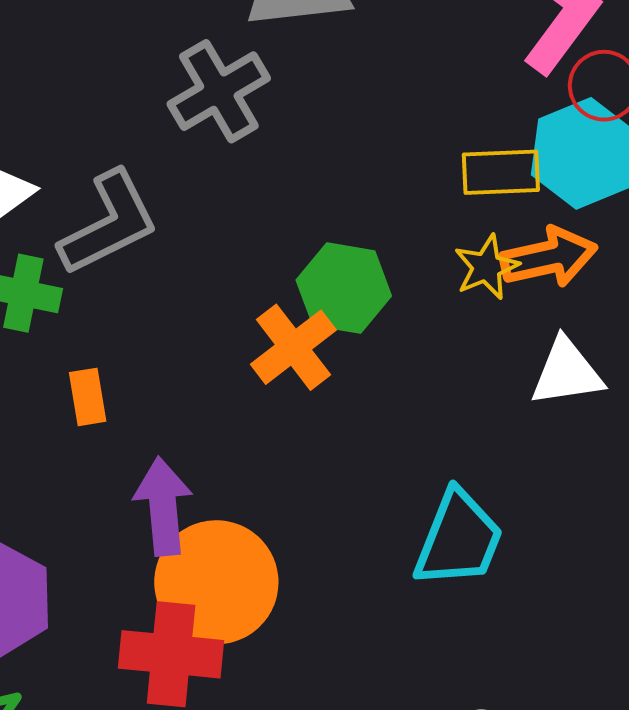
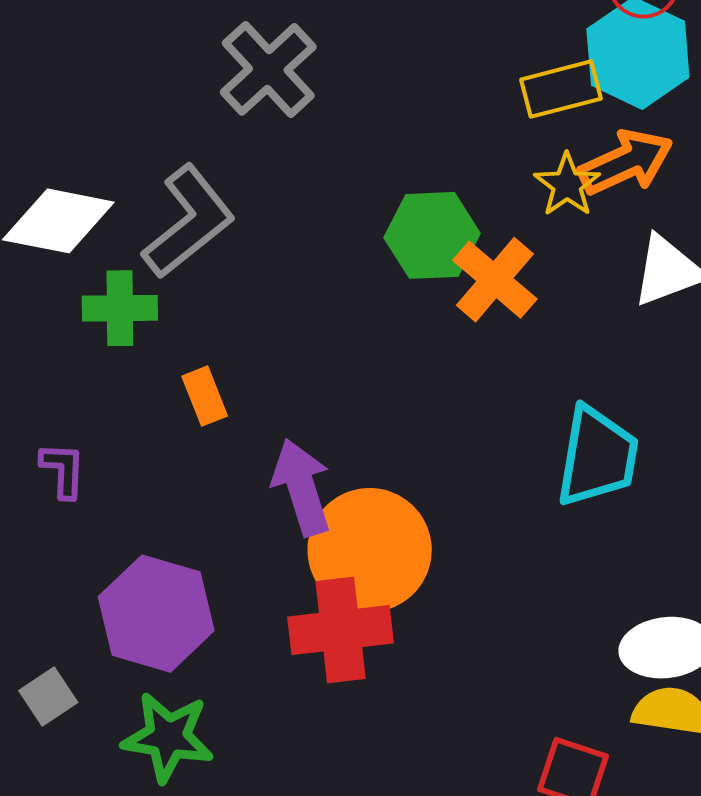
orange cross: (293, 347) -> (495, 280), moved

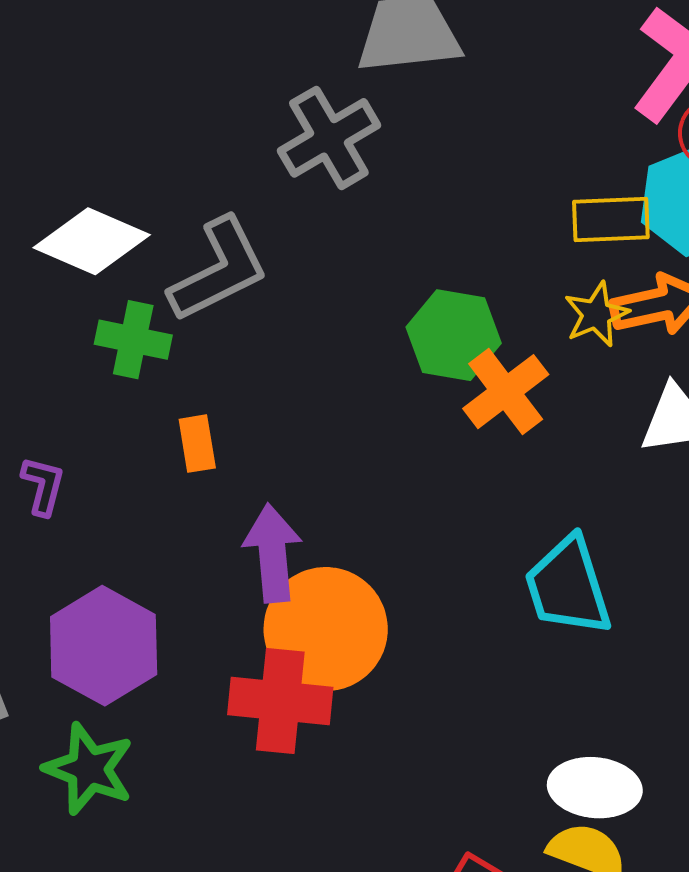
cyan trapezoid: (597, 457) -> (568, 586), turned 141

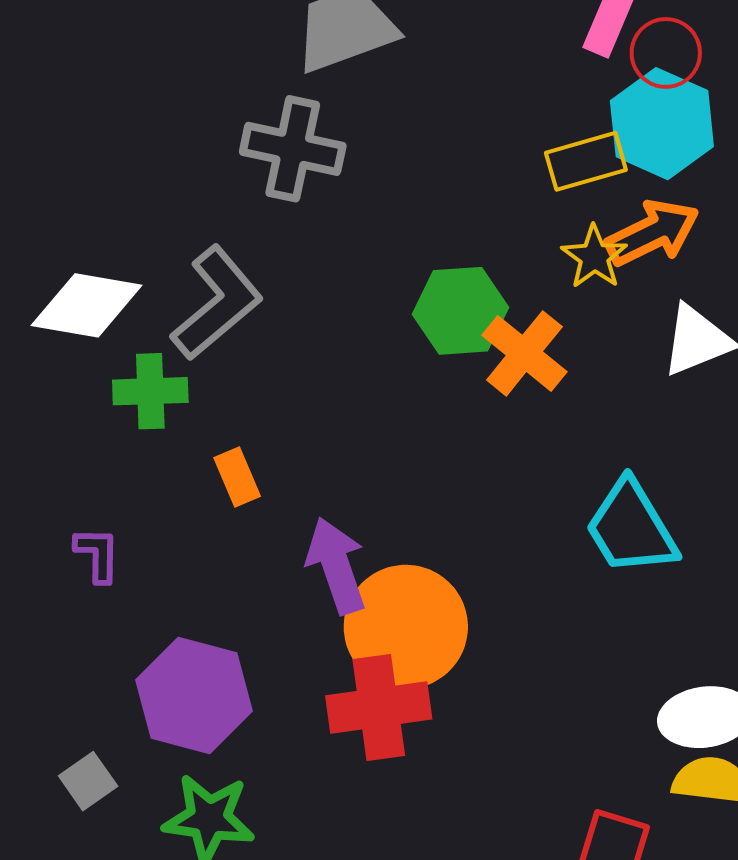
gray cross: (329, 138) -> (293, 149), turned -34

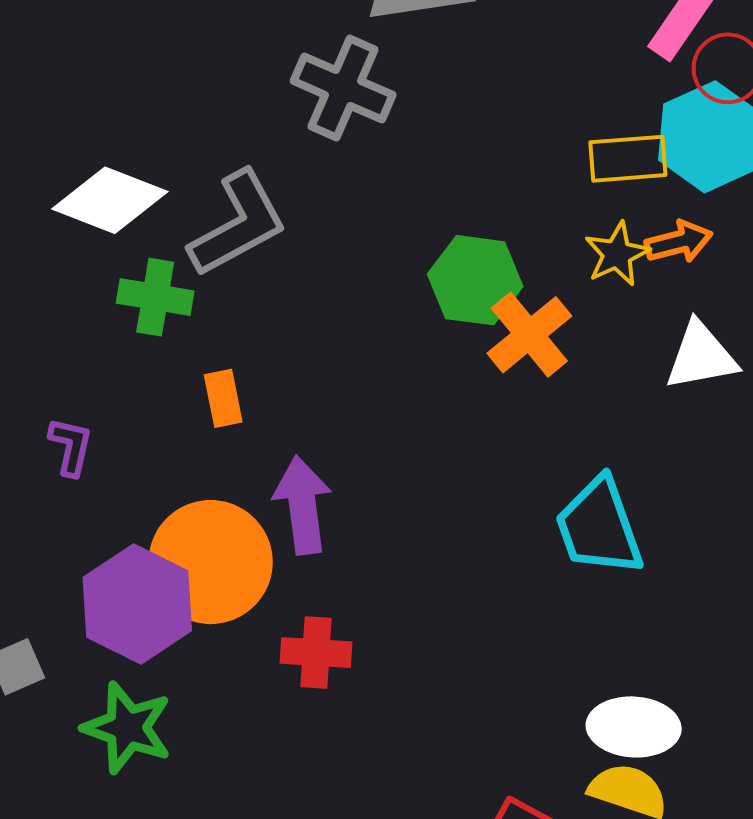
orange arrow: (652, 233) -> (679, 242), size x0.7
orange circle: (406, 627) -> (211, 562), moved
red cross: (379, 707) -> (316, 653), size x0.7

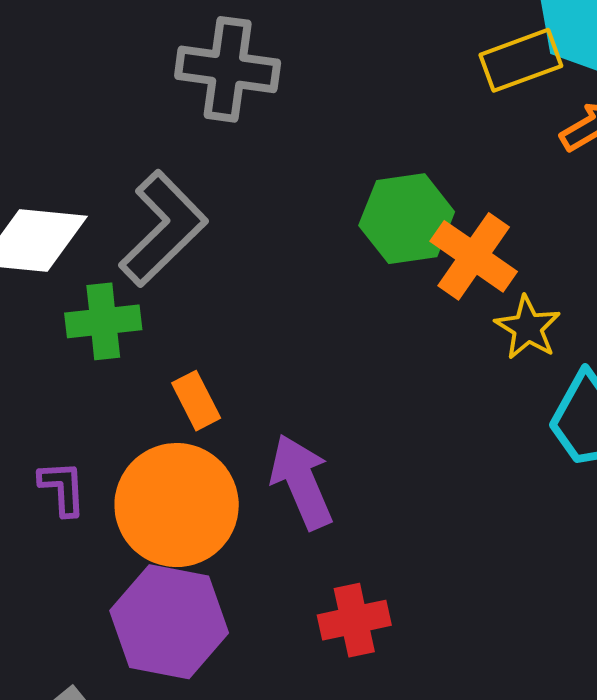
yellow star: (617, 254) -> (528, 328), moved
orange circle: (211, 562) -> (177, 505), moved

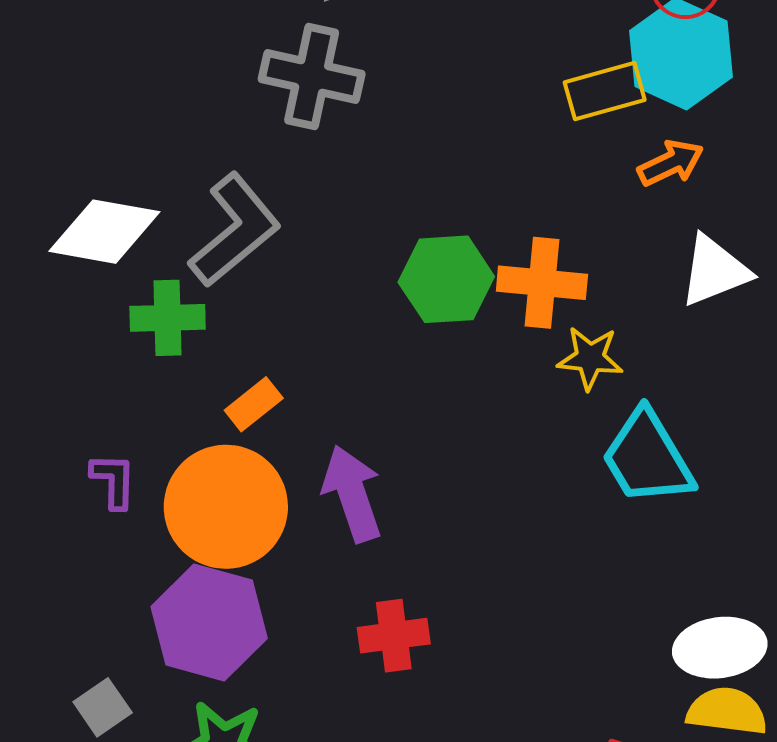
green hexagon: (407, 219) -> (446, 279), moved
orange cross: (474, 256) -> (542, 283), turned -34
yellow star: (528, 328) -> (590, 358), turned -30
orange rectangle: (196, 401) -> (254, 404), turned 74

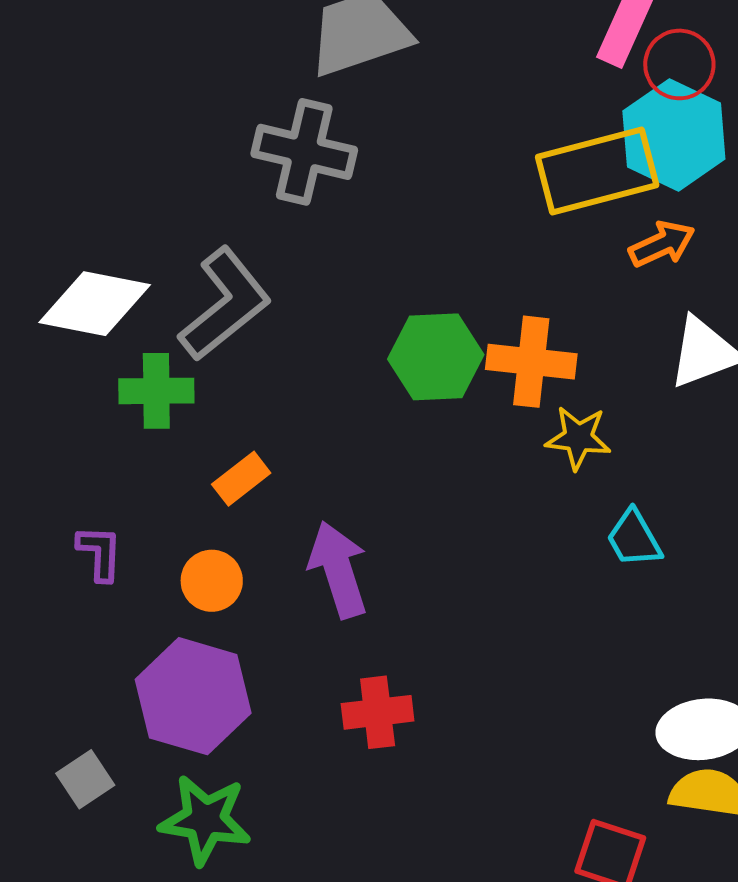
yellow rectangle: (605, 91) -> (597, 171), size x1.5
cyan trapezoid: (647, 458) -> (634, 538), size x0.6
orange circle: (226, 507) -> (212, 581), size x0.5

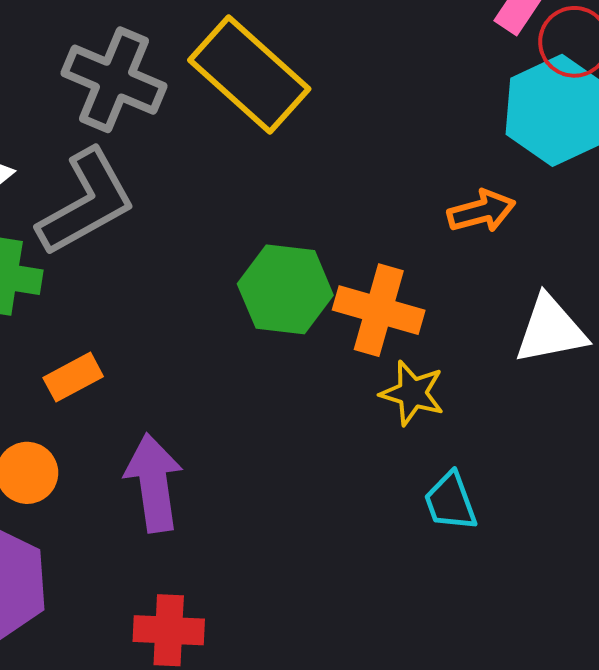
gray cross: (304, 152) -> (114, 80), moved
yellow rectangle: (597, 171) -> (249, 75), moved, turned 47
orange arrow: (662, 244) -> (481, 211), moved

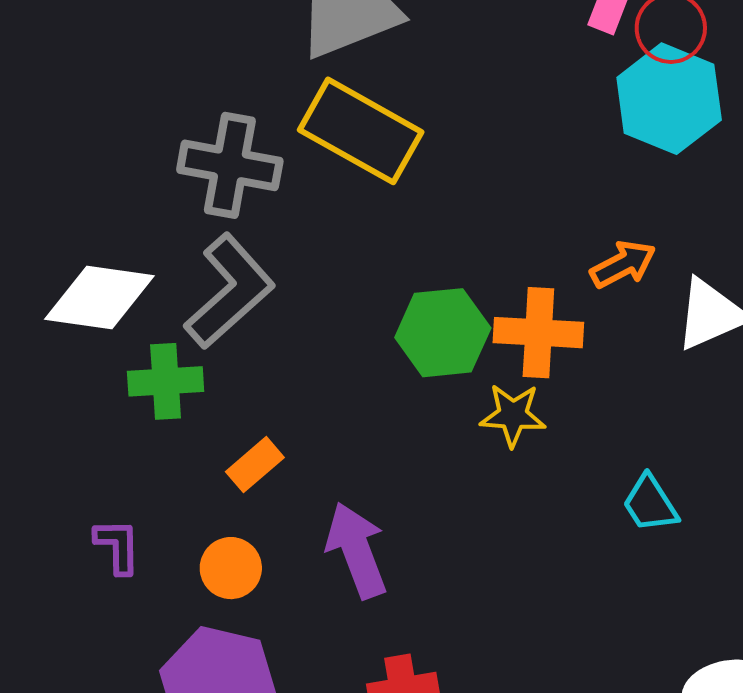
orange arrow: (481, 211) -> (623, 264), moved
yellow star: (412, 393) -> (513, 415), moved

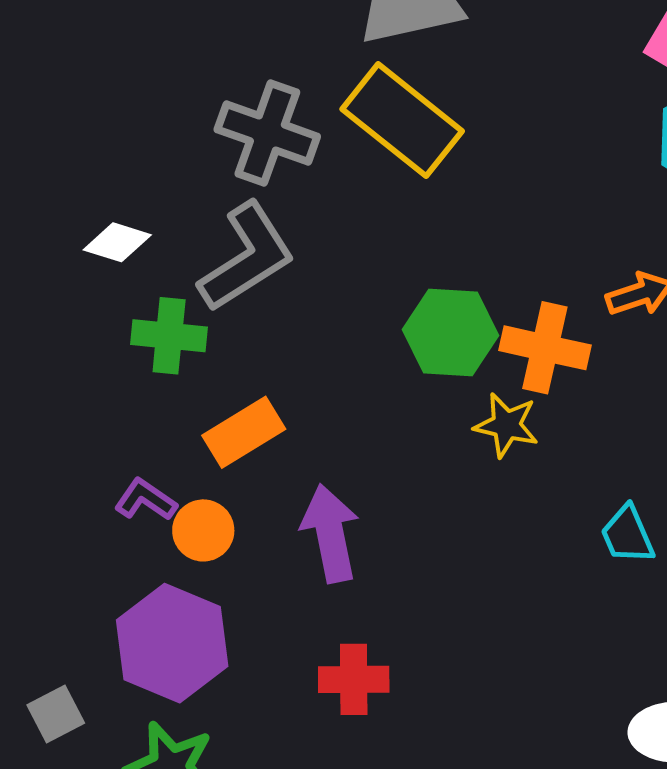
white diamond: (99, 298) -> (117, 242), size x0.6
orange rectangle: (255, 465) -> (244, 432), size x1.4
purple L-shape: (117, 546) -> (146, 500), moved, turned -64

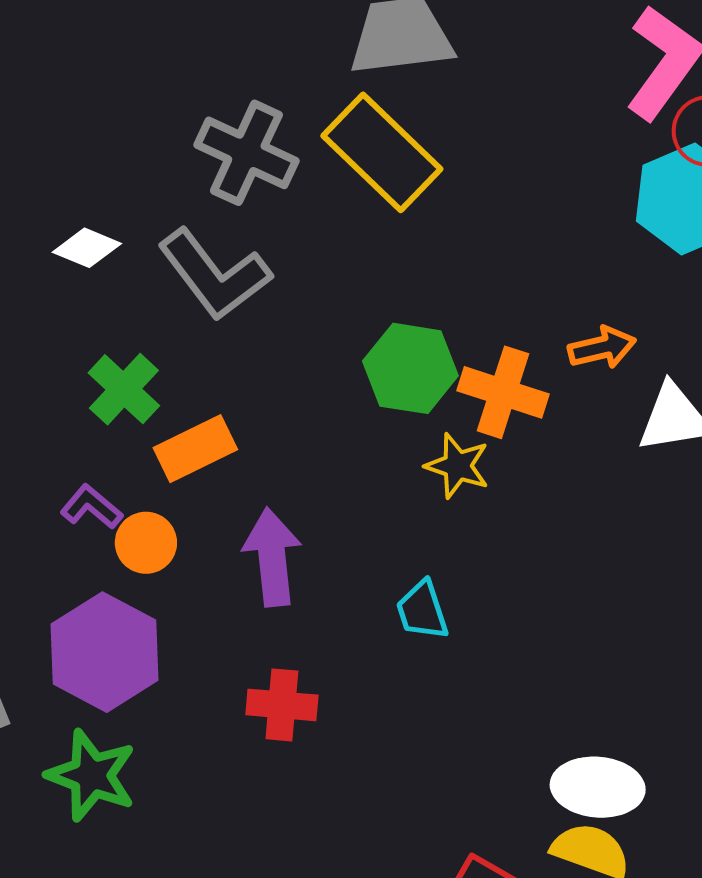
gray L-shape: (247, 257) -> (214, 275), turned 80
green cross: (169, 336) -> (124, 389), moved, turned 32
cyan trapezoid: (628, 535) -> (422, 610), moved

